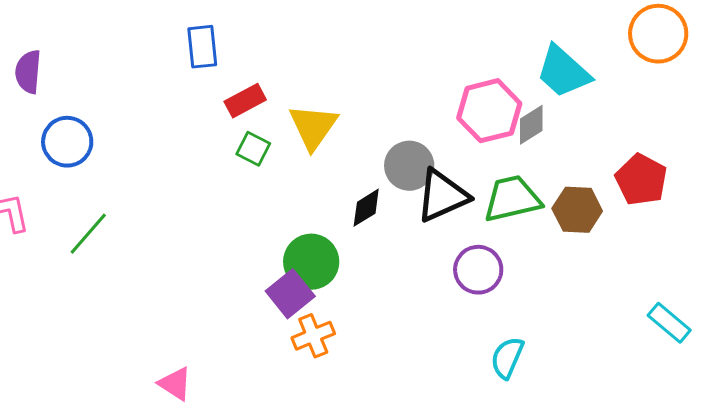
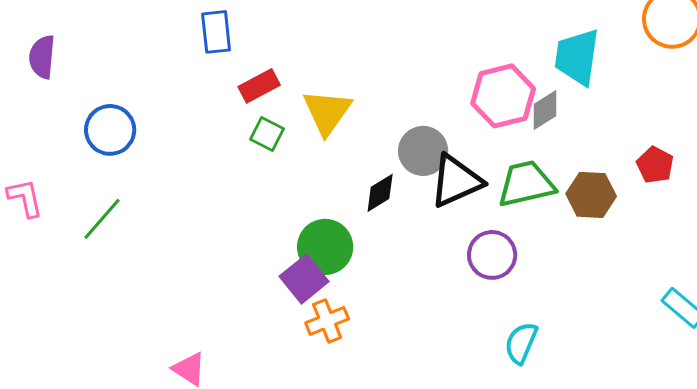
cyan trapezoid: (563, 72) -> (577, 57), turned 56
blue circle: (67, 142) -> (110, 130), moved
red pentagon: (641, 180) -> (655, 165), size x0.7

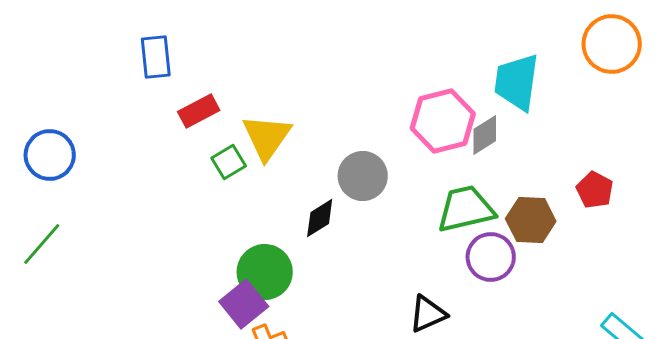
green square: (267, 134) -> (229, 162), moved, turned 32
black triangle: (456, 181) -> (428, 314), moved, size x0.7
purple circle: (492, 255) -> (491, 257), moved

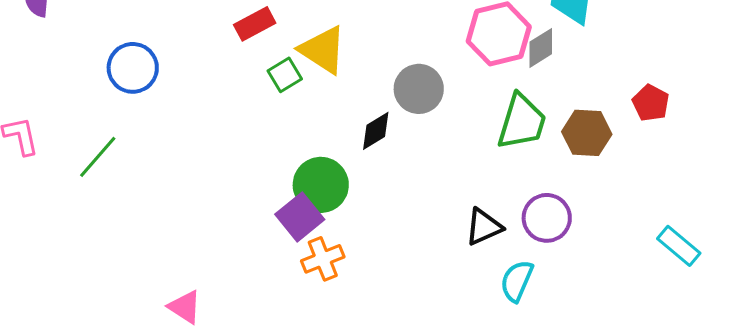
yellow triangle: (267, 137) -> (323, 50), turned -32
blue circle: (50, 155) -> (133, 68), moved
green trapezoid: (466, 209) -> (522, 122), turned 120
purple circle: (491, 257) -> (547, 218), moved

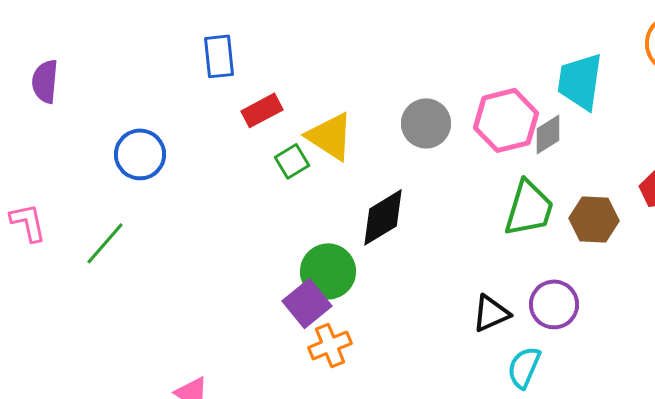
gray circle: (419, 89) -> (426, 123), moved
black diamond: (376, 131) -> (383, 217), size x1.5

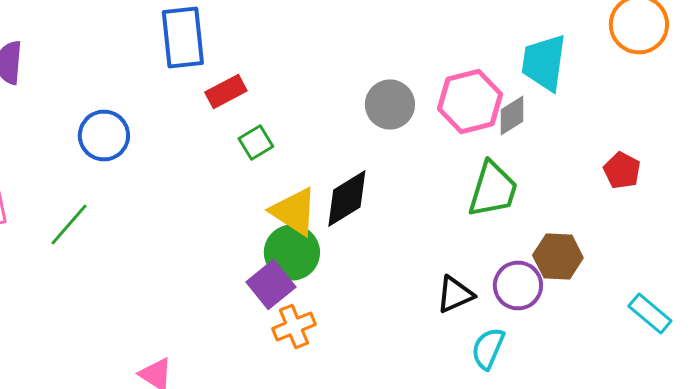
blue rectangle: (219, 56) -> (183, 38), size x1.4
yellow triangle: (330, 136) -> (294, 212), moved
brown hexagon: (594, 219) -> (558, 256), moved

